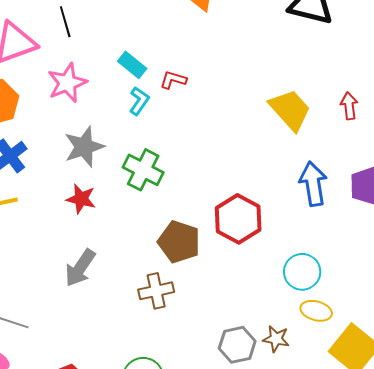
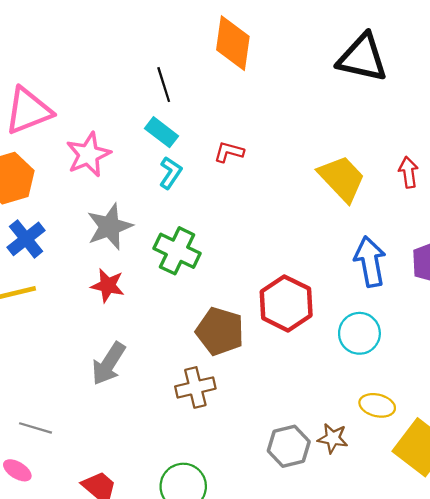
black line: (65, 22) -> (164, 85), moved
red L-shape: (173, 80) -> (229, 152), moved
cyan circle: (302, 272) -> (359, 333), moved

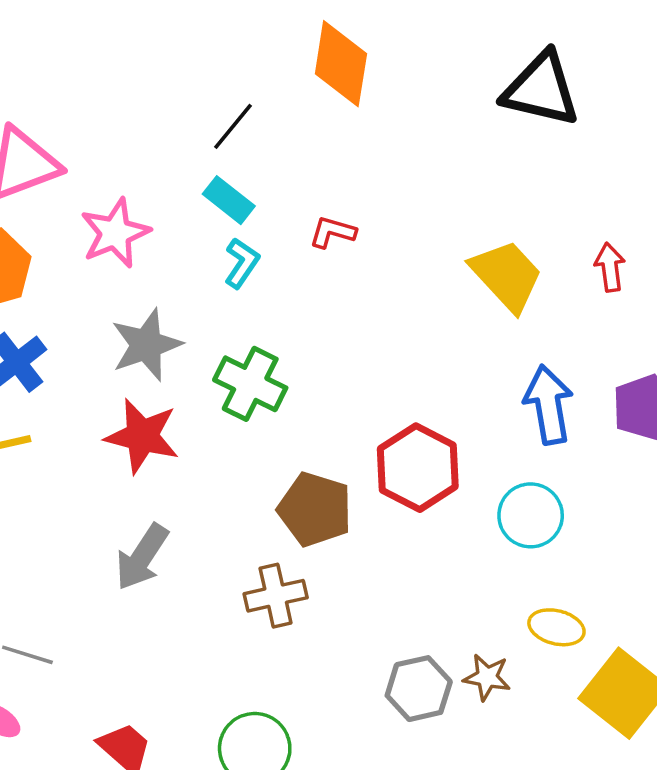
black line: (164, 85) -> (233, 126), turned 56
red star: (108, 285) -> (142, 436), size x1.4

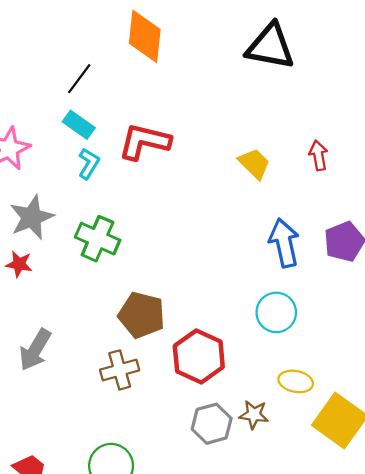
red L-shape: (333, 232) -> (144, 142), size x1.8
yellow trapezoid: (507, 276) -> (254, 164), size x0.7
red star: (142, 436) -> (19, 264), moved, size x0.6
red hexagon: (418, 468) -> (199, 356), moved

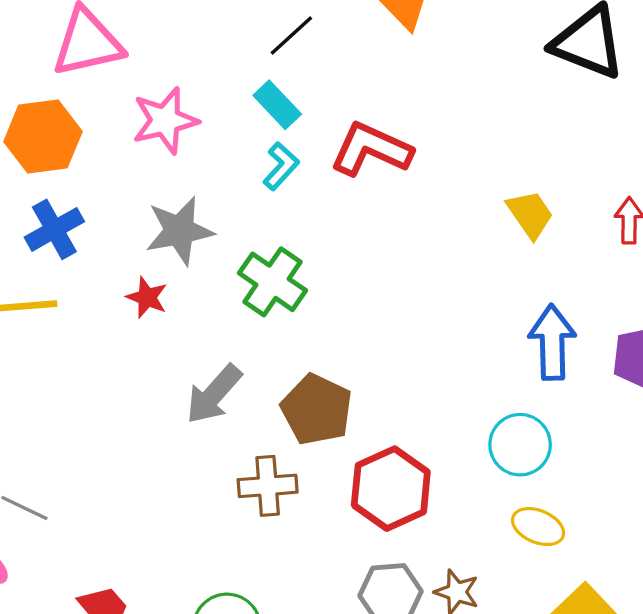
gray arrow: (35, 350) -> (214, 394), moved
yellow ellipse: (296, 381) -> (538, 527), moved

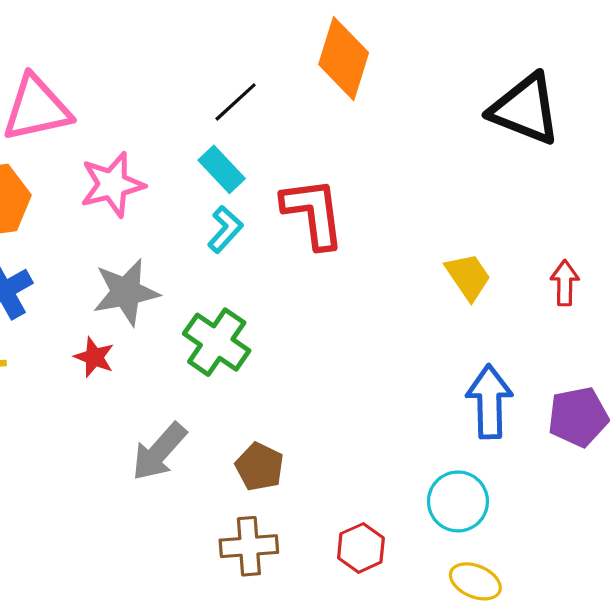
red L-shape: (371, 149) -> (313, 213), turned 58
brown pentagon: (317, 409) -> (260, 467), size x0.7
brown cross: (268, 486) -> (249, 546), moved
red hexagon: (391, 489) -> (361, 548), moved, size x0.6

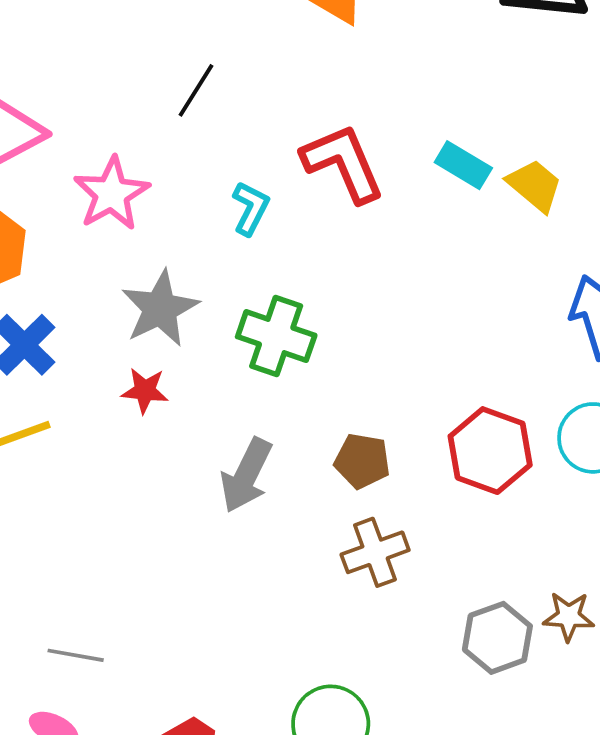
black line: (236, 102) -> (196, 90), moved
cyan rectangle: (222, 169) -> (463, 165), moved
red hexagon: (361, 548) -> (490, 451), moved, size x1.5

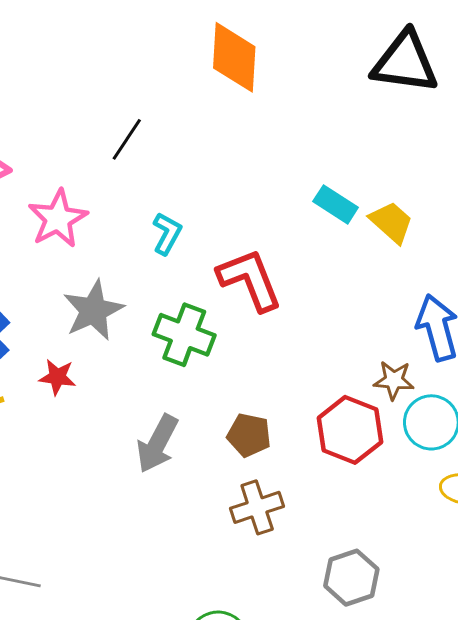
red L-shape: (343, 163) -> (250, 280), moved
red star: (145, 391) -> (57, 377), moved
brown star: (569, 616) -> (394, 380), moved

